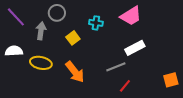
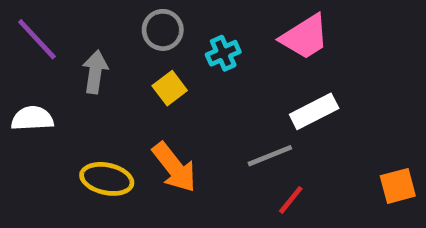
gray circle: (57, 13) -> (163, 30), moved
cyan cross: (96, 23) -> (223, 53), turned -32
yellow ellipse: (41, 63) -> (107, 179), moved

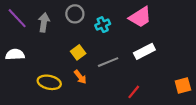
gray arrow: (95, 72) -> (44, 22), moved
yellow square: (170, 88) -> (78, 52), moved
gray line: (270, 156) -> (108, 62), moved
orange arrow: (174, 167) -> (80, 77), size x0.6

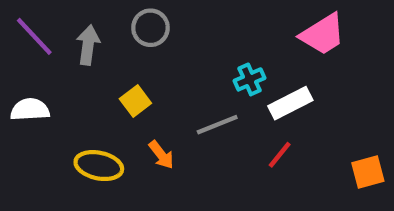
pink trapezoid: (140, 17) -> (323, 34), moved
cyan cross: (103, 25) -> (250, 79), moved
yellow square: (78, 52) -> (135, 101), moved
red line: (134, 92) -> (280, 155), moved

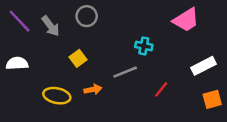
gray arrow: (88, 45) -> (51, 26), turned 135
cyan cross: (250, 79) -> (144, 46), turned 35
white rectangle: (290, 103) -> (203, 66), moved
orange arrow: (161, 155) -> (93, 89), turned -63

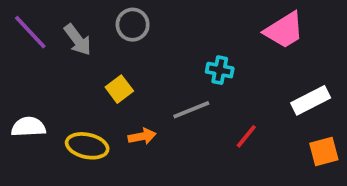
white semicircle: (17, 63) -> (28, 127), moved

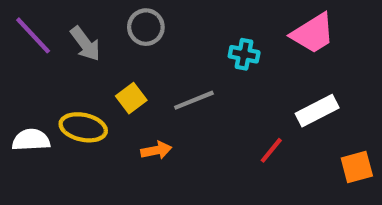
cyan cross: (220, 70) -> (244, 54), moved
white rectangle: (311, 100) -> (317, 111), moved
gray line: (191, 110) -> (194, 100), moved
yellow ellipse: (87, 146) -> (83, 127), moved

